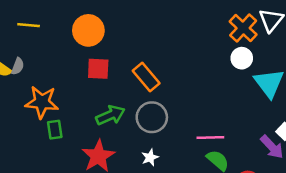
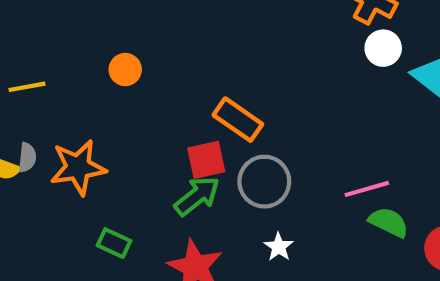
orange circle: (88, 30) -> (125, 70), size x0.6
red square: (98, 69) -> (206, 160), moved
orange star: (42, 102) -> (78, 167), moved
green rectangle: (55, 130) -> (114, 243), turned -42

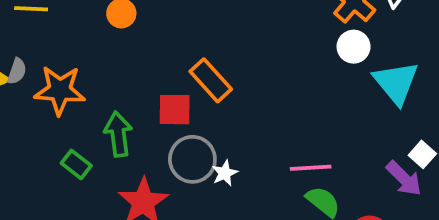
gray circle: (264, 182) -> (192, 159), moved
green arrow: (197, 196) -> (118, 134), moved, turned -72
white star: (279, 247) -> (225, 173), moved

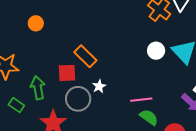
white circle: (354, 47) -> (156, 51), moved
white star: (225, 173) -> (99, 86), moved

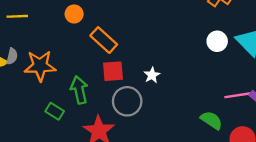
orange rectangle: (85, 56) -> (104, 40), moved
white star: (99, 86) -> (152, 75), moved
pink line: (141, 100) -> (237, 95), moved

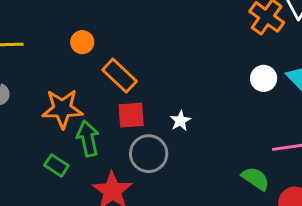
orange star: (40, 66) -> (62, 109), moved

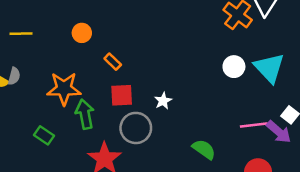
orange rectangle: (120, 76) -> (113, 62), size x0.6
green rectangle: (56, 165) -> (44, 135), moved
green semicircle: (255, 179) -> (204, 149), moved

